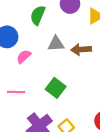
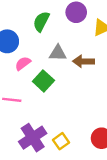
green square: (56, 88) -> (43, 81), moved

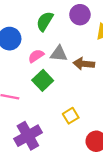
pink semicircle: (23, 63) -> (36, 56), moved
yellow square: (61, 141) -> (71, 116), moved

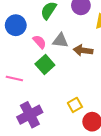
pink semicircle: (36, 56) -> (39, 42), turned 80
yellow square: (71, 116) -> (75, 105), moved

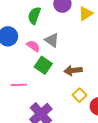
gray triangle: (60, 41) -> (52, 40), turned 42
brown arrow: (83, 50) -> (73, 70), moved

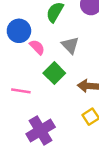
pink semicircle: (33, 46) -> (37, 47), moved

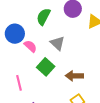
pink line: (21, 91) -> (19, 83), turned 70

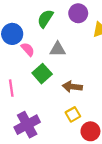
gray triangle: (57, 43) -> (58, 49), turned -49

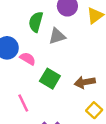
gray triangle: (58, 49) -> (57, 36), moved

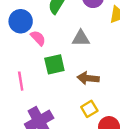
gray triangle: (57, 36) -> (81, 38), moved
green square: (50, 79) -> (54, 64), turned 30

